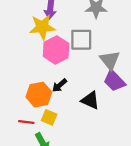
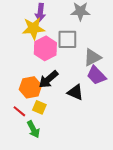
gray triangle: (110, 60) -> (92, 57), turned 42
black arrow: (59, 85) -> (48, 79), size x1.5
red line: (26, 122) -> (19, 111), turned 32

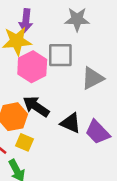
purple trapezoid: (96, 75) -> (98, 132), moved
black arrow: (48, 79) -> (36, 106), turned 75

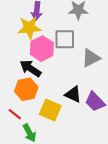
black arrow: (36, 106) -> (30, 68), moved
yellow square: (24, 142) -> (50, 110), moved, size x1.5

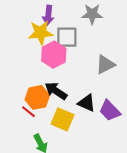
gray square: (65, 39) -> (67, 37), moved
black arrow: (30, 68) -> (56, 91), moved
red line: (15, 114) -> (28, 112), moved

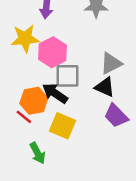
yellow star: (41, 33) -> (25, 38), moved
gray square: (67, 37) -> (67, 76), moved
black triangle: (87, 103) -> (105, 87), moved

